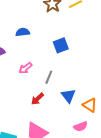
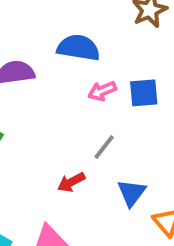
blue semicircle: (23, 32) -> (78, 48), size x1.5
pink arrow: (25, 68) -> (102, 91), moved

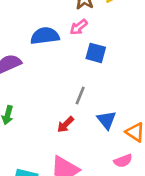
pink arrow: (102, 91) -> (79, 27), moved
blue square: (144, 93) -> (96, 53), turned 36

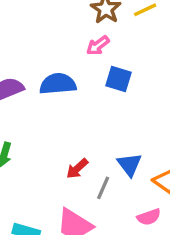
blue semicircle: (45, 36) -> (58, 84), moved
gray line: (80, 95) -> (103, 188), moved

